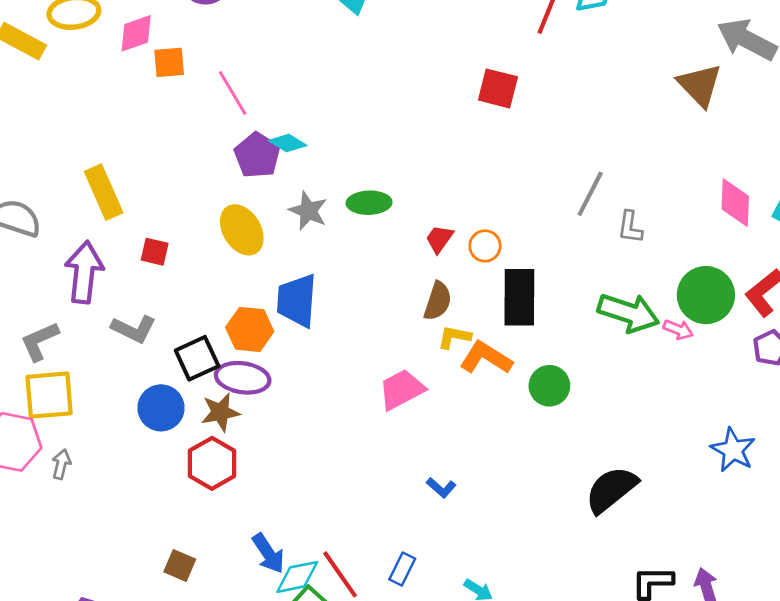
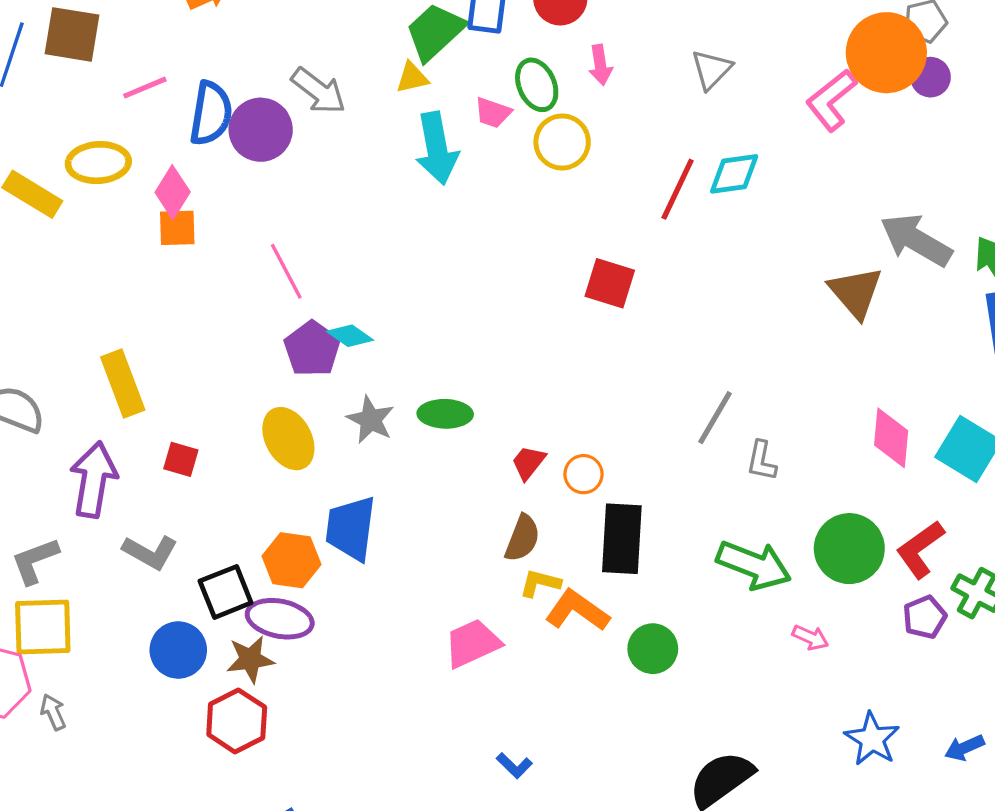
pink diamond: (136, 33) -> (173, 192), turned -42
orange square: (169, 62) -> (177, 228), moved
pink arrow: (678, 330) -> (810, 638), moved
gray arrow: (61, 464) -> (53, 712), turned -40

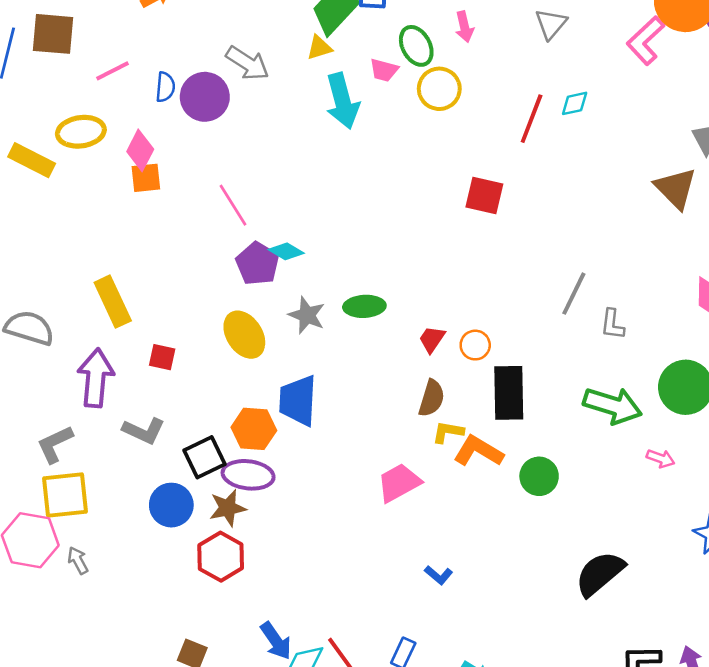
blue semicircle: (211, 113) -> (165, 87), size x0.6
cyan diamond: (734, 174) -> (575, 103), size x0.7

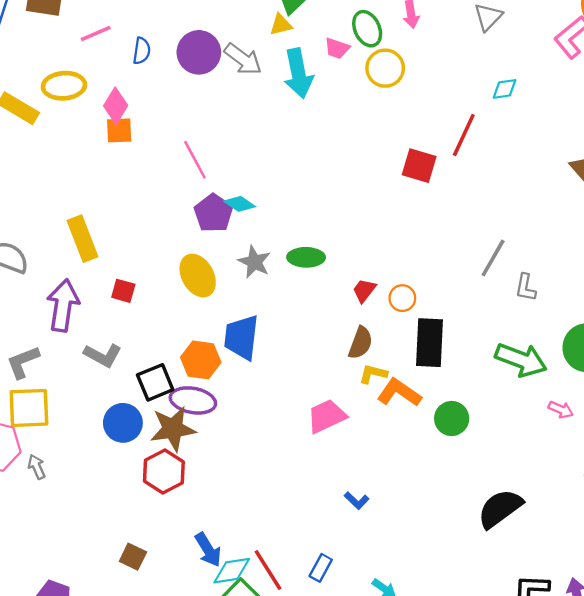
gray arrow: (247, 63) -> (243, 59), moved
purple circle: (205, 97) -> (199, 52), moved
red line: (532, 119) -> (464, 135), moved
brown star: (228, 508) -> (173, 429), size x1.4

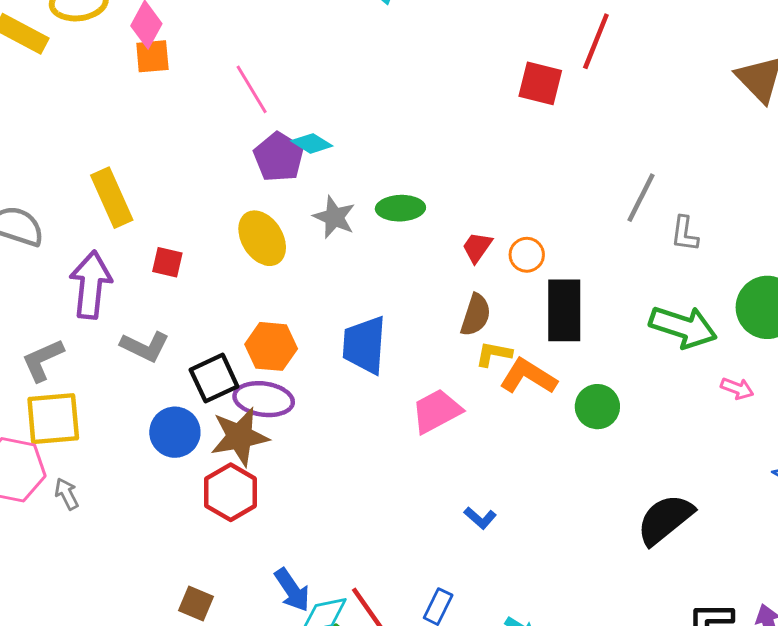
blue trapezoid: (242, 337) -> (364, 345), moved

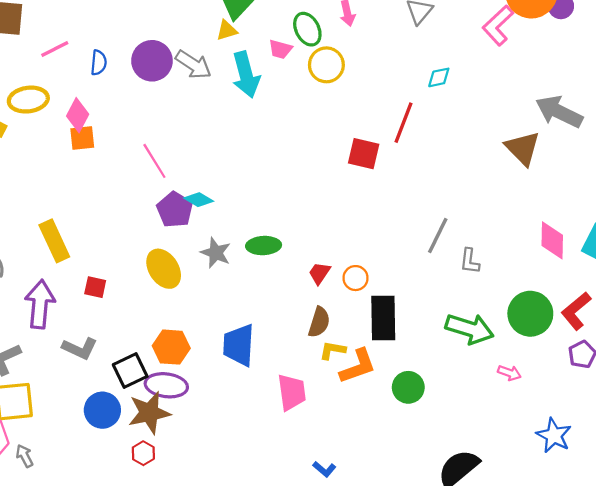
orange L-shape: (528, 377) -> (358, 366), turned 129
pink trapezoid: (437, 411) -> (292, 392), turned 111
red hexagon: (231, 492) -> (143, 453), size x0.6

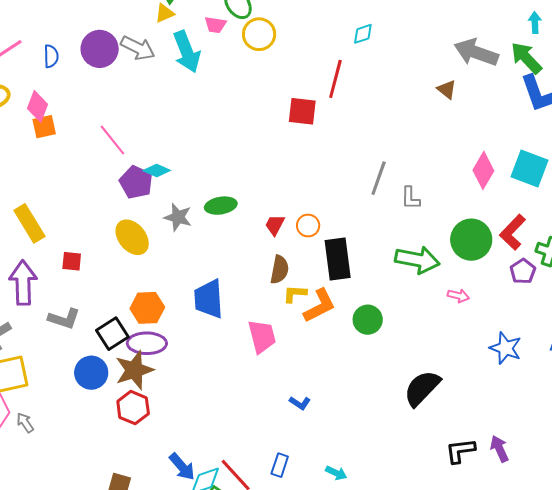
brown triangle: (523, 148) -> (447, 90), size x0.6
pink diamond: (552, 240) -> (483, 170), turned 36
red hexagon: (143, 453) -> (133, 408), size x1.5

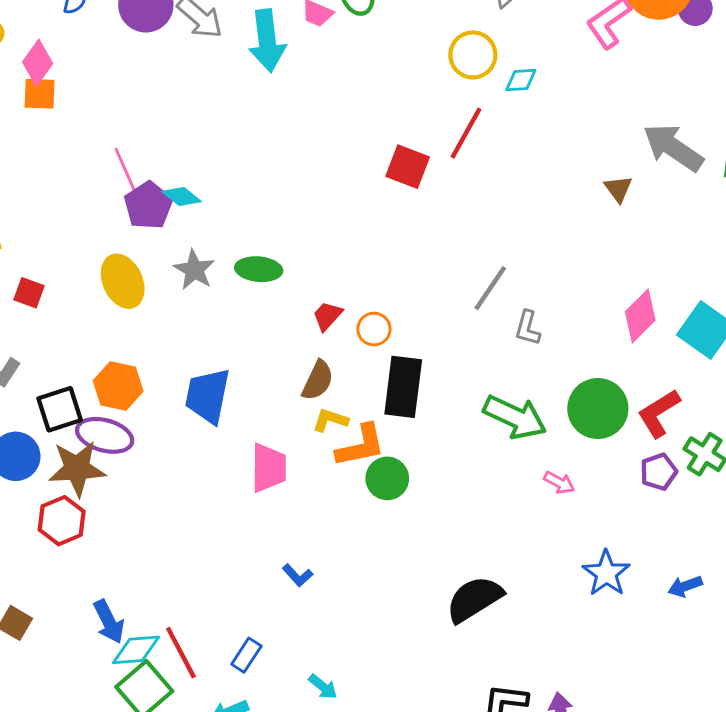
yellow circle: (259, 34) -> (473, 55), moved
pink line: (112, 140) -> (126, 172), moved
green circle: (368, 320) -> (387, 478), moved

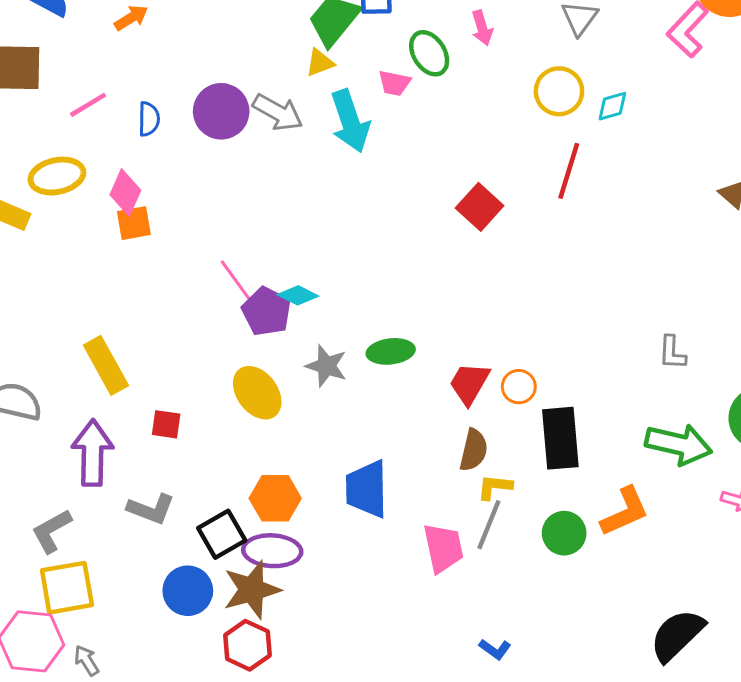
red square: (408, 167) -> (480, 207), moved, turned 33
gray line: (490, 288) -> (489, 525), moved
red trapezoid: (327, 316) -> (469, 383), size x1.4
orange L-shape: (361, 446) -> (625, 512), moved

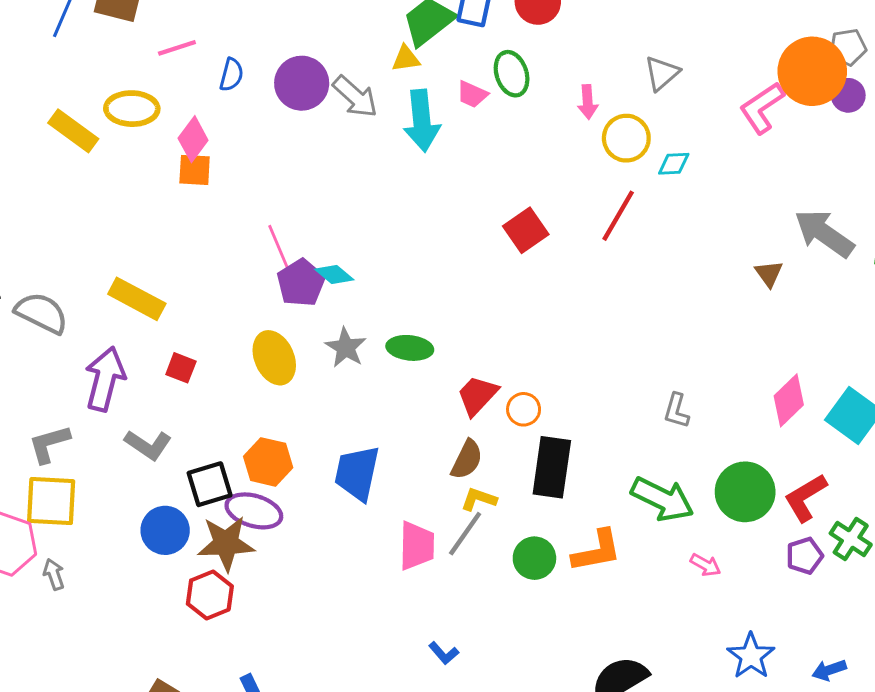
pink arrow: (482, 28) -> (588, 102), moved
yellow rectangle: (106, 365) -> (137, 299), turned -46

